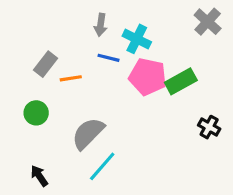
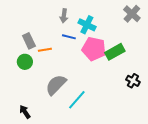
gray rectangle: (46, 64) -> (29, 41), turned -63
green circle: (36, 113) -> (25, 62), moved
cyan line: (102, 166) -> (77, 100), moved

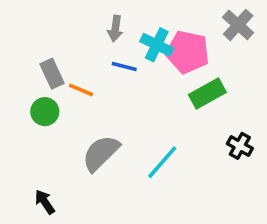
pink pentagon: (94, 49) -> (187, 52), moved
orange line: (45, 50) -> (81, 90), turned 32
cyan line: (77, 100) -> (162, 162), moved

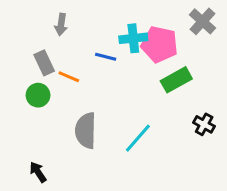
gray arrow: (115, 29) -> (61, 24), moved
cyan cross: (157, 45) -> (133, 38), turned -32
gray semicircle: (101, 153) -> (86, 131), turned -44

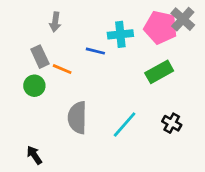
pink pentagon: (159, 44) -> (161, 27), moved
black cross: (204, 124) -> (172, 123), moved

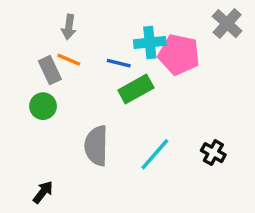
pink pentagon: (161, 27) -> (179, 55), moved
orange line: (62, 69) -> (69, 60), moved
green rectangle: (159, 72) -> (136, 89), moved
black arrow: (34, 155) -> (43, 192), turned 72

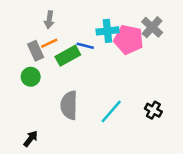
gray cross: (227, 24) -> (152, 27), moved
orange line: (69, 60) -> (49, 43), turned -49
green rectangle: (136, 89) -> (68, 56), moved

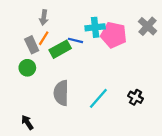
gray cross: (152, 27) -> (148, 26), moved
orange line: (49, 43) -> (44, 38), turned -32
black arrow: (31, 139) -> (27, 122), turned -72

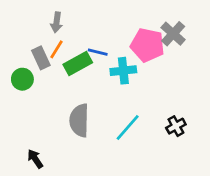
gray cross: (148, 26) -> (173, 34), moved
cyan cross: (95, 27) -> (123, 71), moved
green circle: (27, 68) -> (22, 79), moved
black cross: (136, 97) -> (176, 126), turned 32

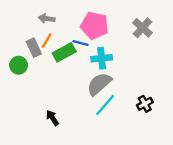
gray arrow: (57, 22) -> (47, 18), turned 91
pink pentagon: (147, 45) -> (95, 25), moved
gray semicircle: (79, 120) -> (99, 84), moved, turned 48
black arrow: (35, 159) -> (52, 118), moved

